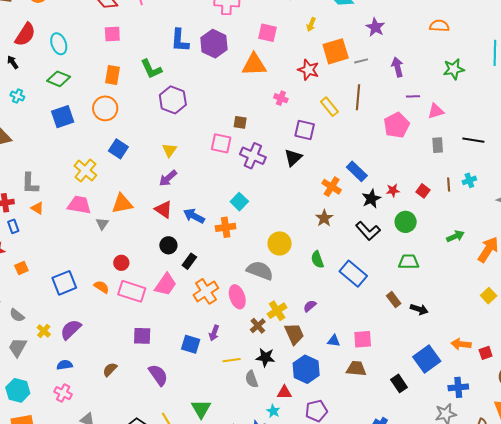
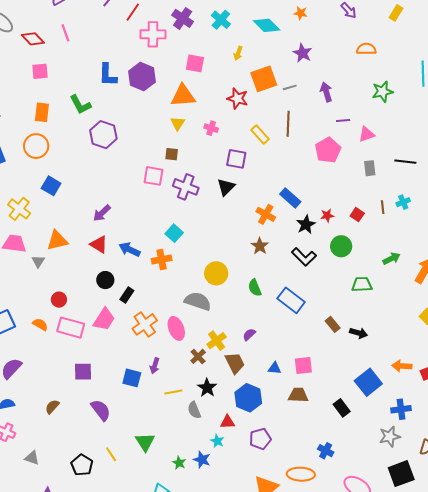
yellow triangle: (169, 150) -> (178, 123), moved
green trapezoid: (409, 262) -> (362, 284), moved
black star: (265, 357) -> (207, 388), turned 30

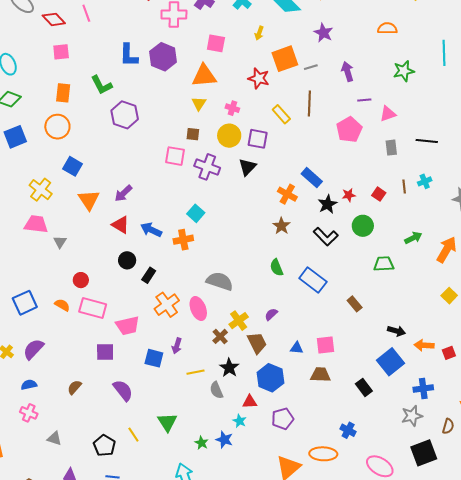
orange triangle: (57, 240) -> (89, 200), moved, turned -50
yellow circle: (216, 273) -> (229, 136), moved
pink trapezoid: (104, 319) -> (128, 326), moved, turned 45
black arrow: (359, 333) -> (396, 331), moved

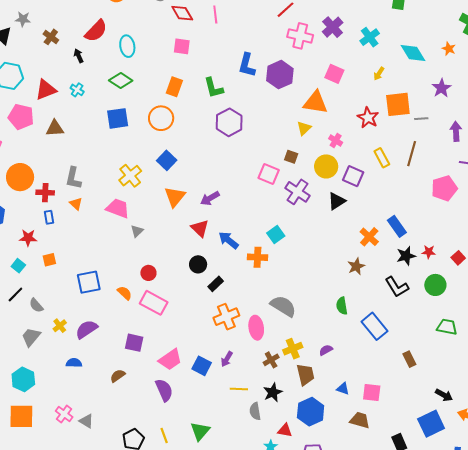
pink trapezoid: (128, 326) -> (170, 360), moved, turned -35
purple square: (105, 352) -> (134, 343), moved
pink cross: (29, 413) -> (64, 414), moved

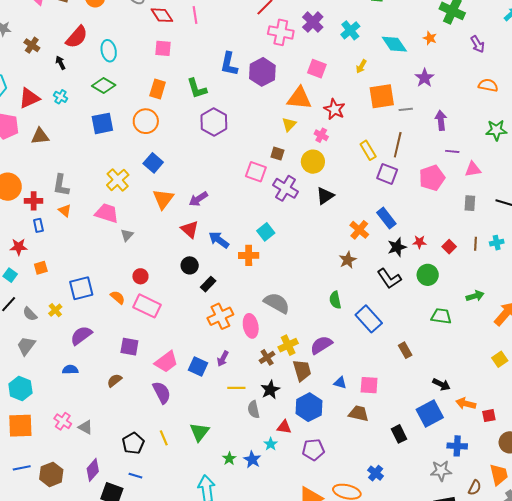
red star: (368, 118) -> (334, 109), moved
purple square: (353, 176) -> (387, 174), moved
yellow cross: (60, 326) -> (55, 310), moved
purple semicircle: (326, 350) -> (321, 345), size x1.6

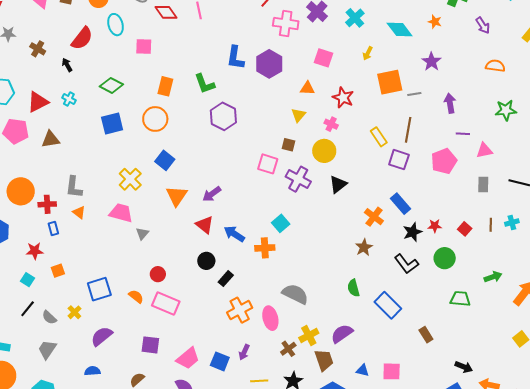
pink square: (163, 48) -> (144, 47), moved
cyan ellipse: (109, 51) -> (116, 25), moved
orange triangle: (299, 98) -> (307, 88), size x0.6

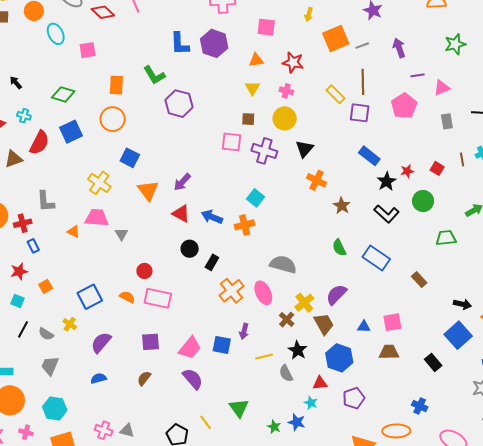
red semicircle: (82, 38) -> (39, 143), moved
orange triangle: (79, 212) -> (73, 231), moved
orange cross: (374, 217) -> (316, 180), moved

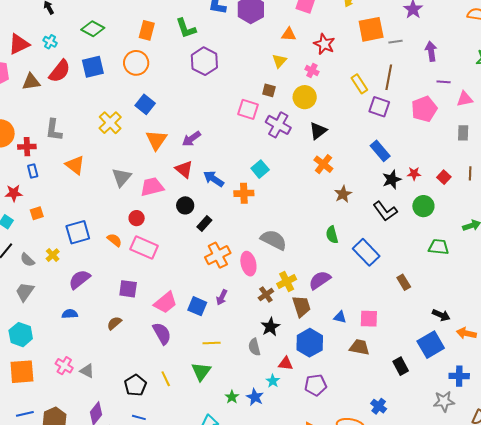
pink trapezoid: (97, 218) -> (152, 187), moved, turned -30
orange triangle: (73, 231) -> (75, 165), size x1.5
gray triangle: (121, 234) -> (122, 177), size x1.5
yellow line: (264, 356) -> (212, 343), moved

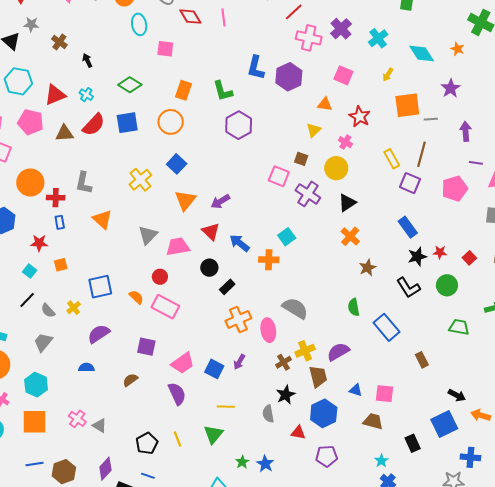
cyan star: (273, 381) -> (381, 461), moved

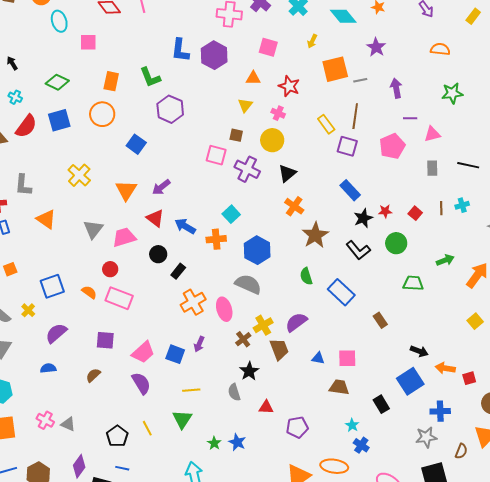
blue square: (177, 164) -> (136, 144), moved
brown star: (368, 268) -> (315, 235), size x1.5
blue hexagon: (324, 413) -> (257, 250), moved

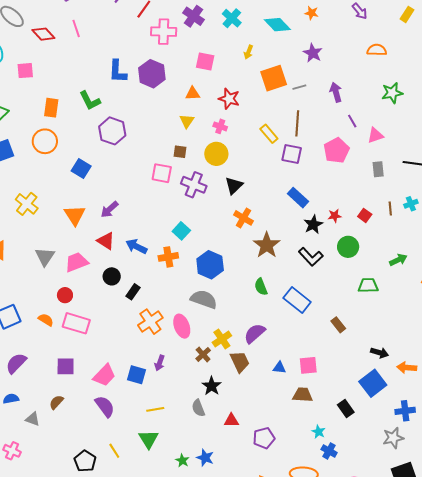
purple line: (410, 118) -> (352, 121), turned 64
gray triangle: (68, 424) -> (33, 419), moved

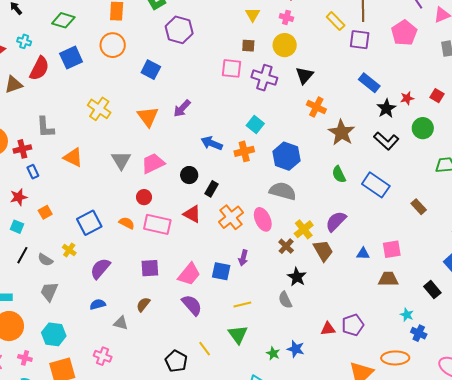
red triangle: (106, 241) -> (192, 214), moved
red triangle: (231, 420) -> (328, 329), moved

